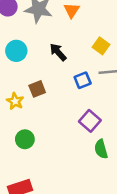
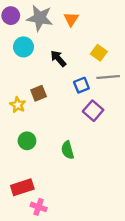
cyan circle: (16, 51) -> (24, 47), moved
purple square: (90, 121) -> (93, 111), moved
green semicircle: (101, 149) -> (68, 150), moved

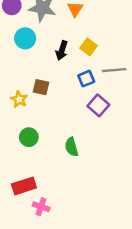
yellow square: (99, 53) -> (89, 47), moved
black arrow: (58, 59) -> (62, 51), turned -120
brown square: (39, 93) -> (41, 87), turned 35

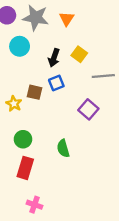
blue square: (86, 79) -> (56, 83), moved
red rectangle: (24, 186) -> (25, 168), moved, turned -55

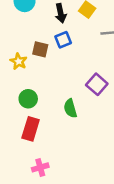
black arrow: (54, 58) -> (61, 13), turned -30
purple square: (88, 109) -> (97, 84), moved
pink cross: (34, 205) -> (40, 167), turned -35

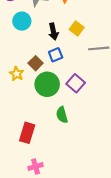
brown square: (40, 49) -> (36, 63), turned 32
purple square: (97, 84) -> (76, 83), moved
green circle: (28, 99) -> (47, 84), moved, size x1.5

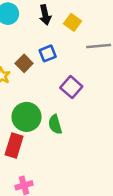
black arrow: (53, 32) -> (45, 15), moved
green circle: (47, 84) -> (26, 117), moved

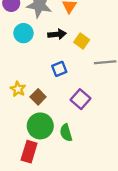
black arrow: (45, 15) -> (57, 34), turned -84
brown square: (24, 63) -> (38, 97), moved

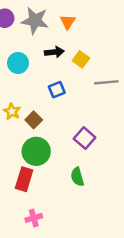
cyan circle: (23, 33) -> (18, 63), moved
purple square: (80, 99) -> (85, 138), moved
green semicircle: (66, 133) -> (77, 177), moved

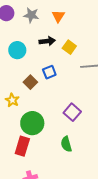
gray star: (35, 21) -> (31, 15), size x0.7
yellow star: (12, 111) -> (12, 100), moved
brown square: (34, 120) -> (30, 82), moved

